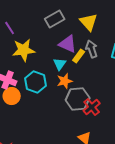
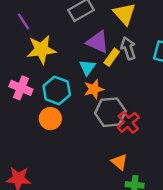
orange circle: (12, 96) -> (50, 119), moved

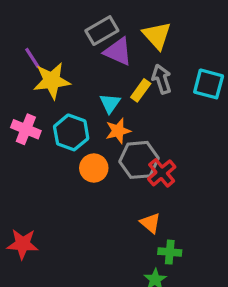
purple line: (24, 21) -> (32, 58), moved
purple triangle: (98, 42) -> (118, 52), moved
orange circle: (50, 119) -> (94, 168), moved

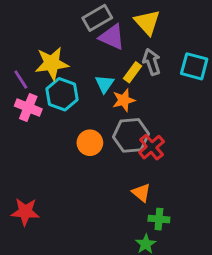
purple line: (32, 58) -> (21, 80), moved
orange star: (118, 131) -> (124, 100), moved
cyan hexagon: (71, 132) -> (62, 94), moved

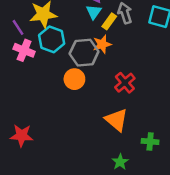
cyan triangle: (105, 84) -> (94, 12), moved
gray hexagon: (131, 135) -> (84, 53), moved
orange triangle: (141, 193) -> (116, 120), size x1.5
green cross: (159, 219) -> (150, 142), moved

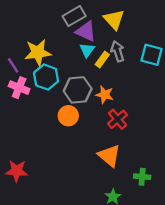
orange star: (102, 44) -> (105, 95), moved, turned 30

